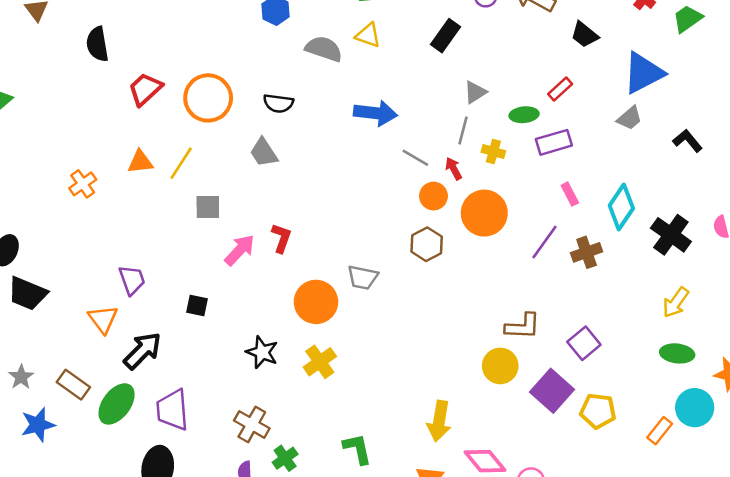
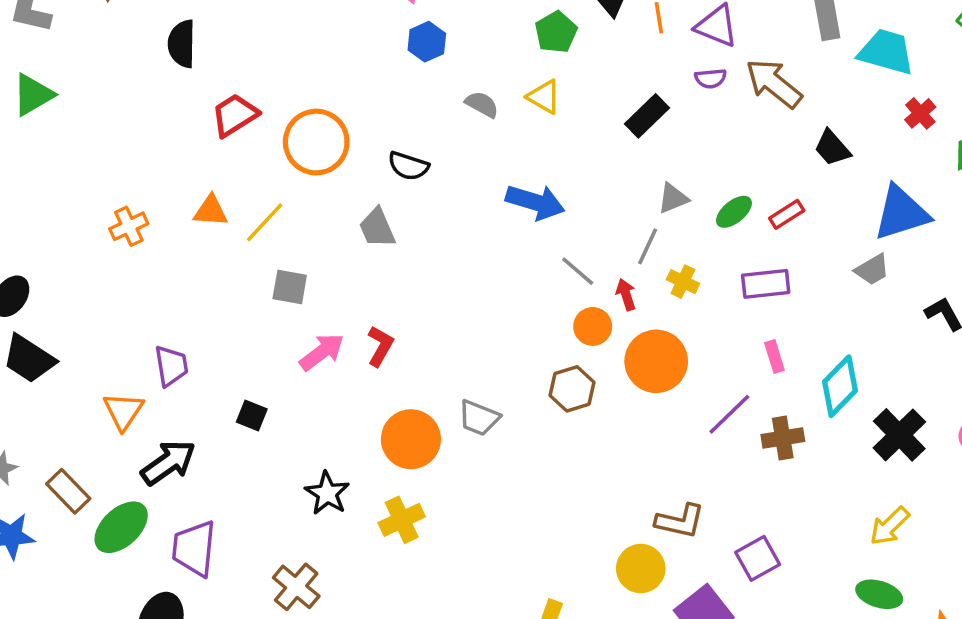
gray semicircle: (324, 49) -> (482, 104), size x0.7
green ellipse: (524, 115) -> (734, 212), moved, turned -44

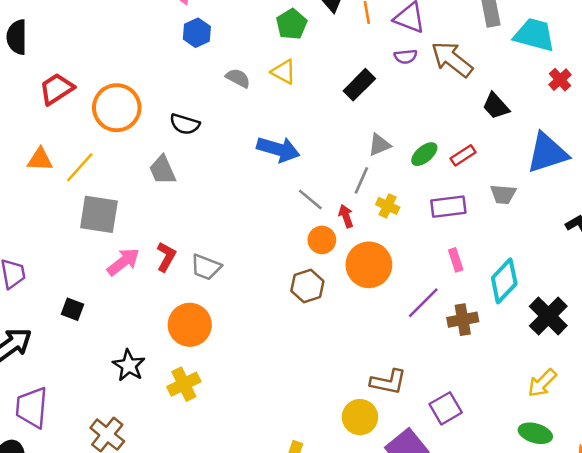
gray trapezoid: (872, 270) -> (503, 194), moved, turned 36
gray square: (290, 287) -> (99, 214), size x1.5
gray trapezoid: (479, 418) -> (206, 267), moved

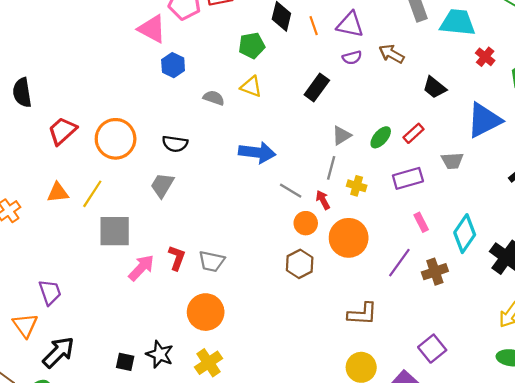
green pentagon: (292, 24) -> (252, 45), turned 30
brown arrow: (452, 59) -> (392, 54), size x0.7
gray trapezoid: (163, 170) -> (162, 185), turned 64
black square: (73, 309) -> (125, 362), moved
brown L-shape: (388, 382) -> (362, 314), moved

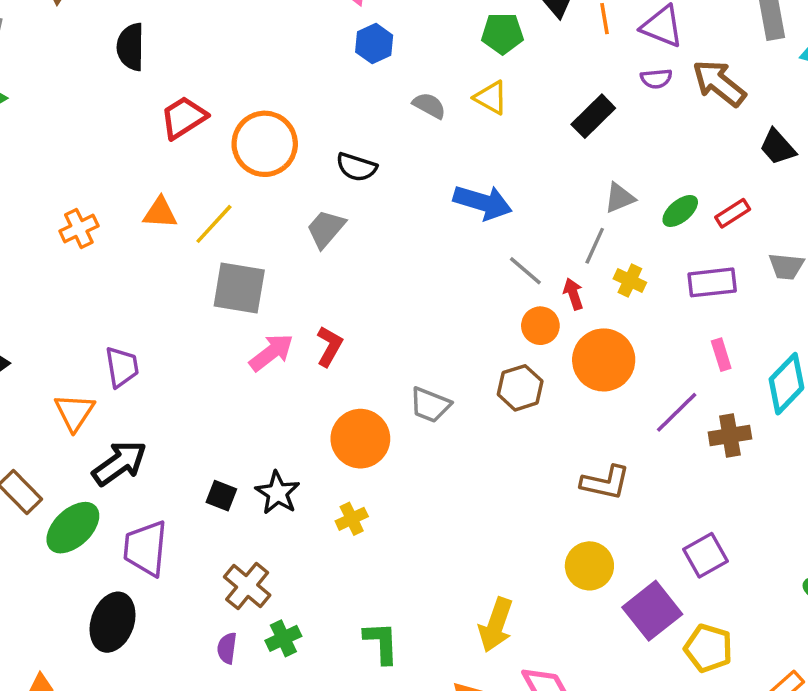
brown arrow: (392, 54) -> (719, 83), size x1.4
gray trapezoid: (212, 261) -> (430, 405), moved
yellow cross: (209, 363) -> (352, 519), size x0.7

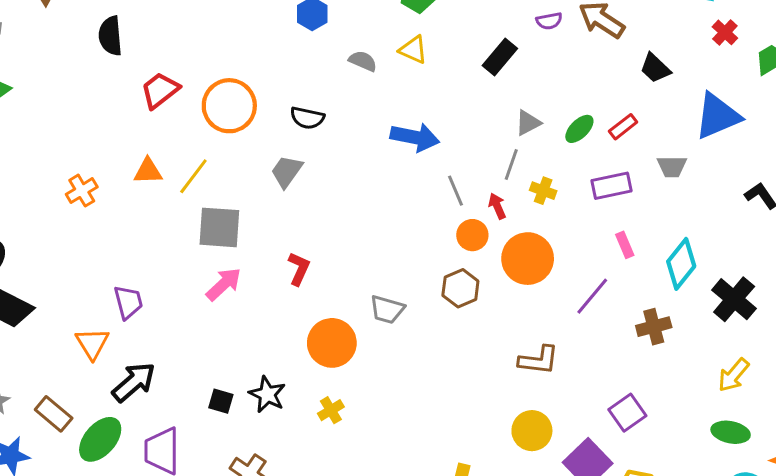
gray line: (525, 271) -> (456, 191), turned 32
pink arrow: (271, 352) -> (224, 284), moved
brown cross: (730, 436) -> (654, 327), moved

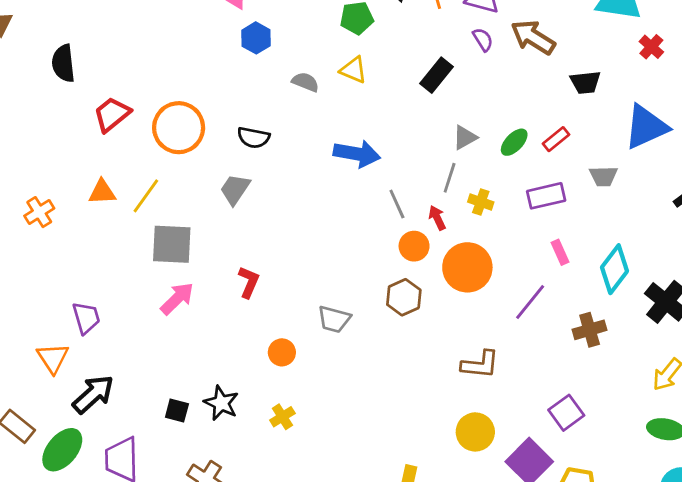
purple semicircle: (549, 21) -> (483, 40), turned -110
black trapezoid: (655, 68) -> (585, 82), turned -48
orange circle: (332, 343) -> (282, 352), size x0.6

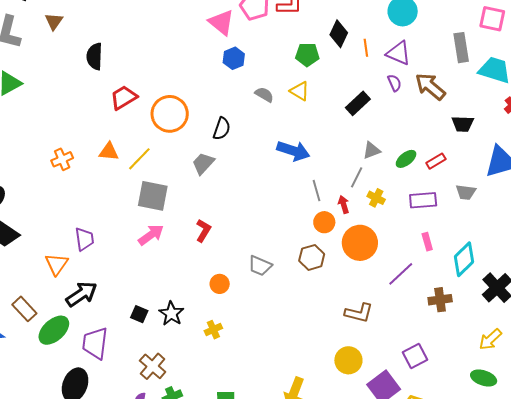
black semicircle: (254, 138) -> (222, 129), turned -90

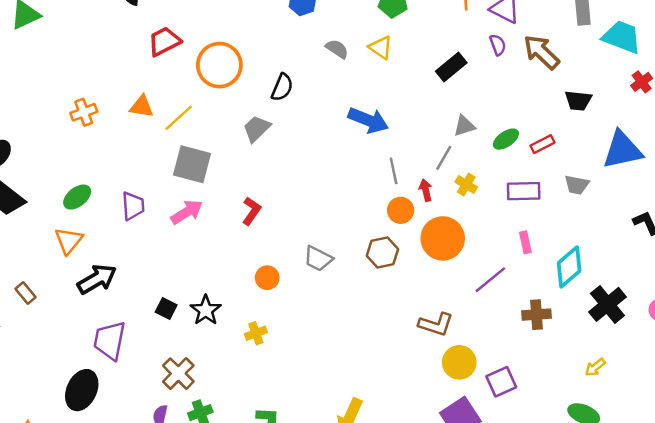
purple trapezoid: (84, 239) -> (133, 206), moved
brown rectangle: (24, 309) -> (26, 293), size x0.7
green ellipse: (54, 330) -> (77, 197), moved, size x0.7
yellow arrow: (490, 339) -> (595, 367), size x0.7
yellow circle: (348, 360) -> (459, 362), moved

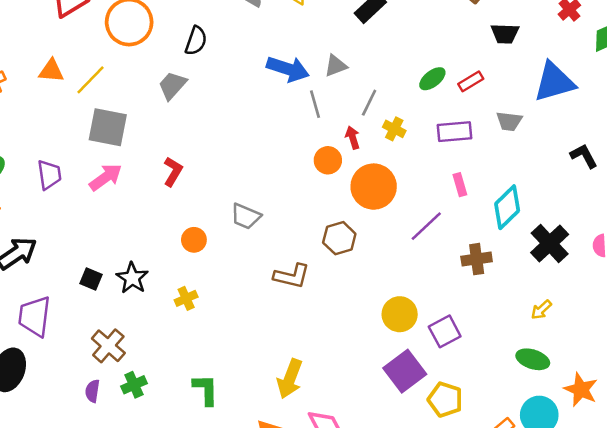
gray triangle: (464, 126) -> (336, 66), moved
gray line: (394, 171) -> (315, 104), moved
brown hexagon: (382, 252) -> (339, 238), moved
brown L-shape: (436, 324) -> (292, 276), moved

